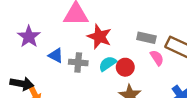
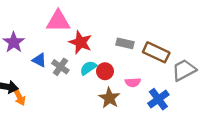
pink semicircle: (157, 58) -> (133, 82), moved, turned 120
gray cross: (78, 62) -> (60, 67), turned 30

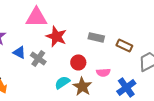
brown rectangle: (156, 52) -> (124, 45), size x0.7
cyan semicircle: (88, 68) -> (62, 82), moved

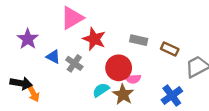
pink triangle: (36, 17) -> (72, 18), turned -30
red circle: (78, 62) -> (119, 68), size x1.5
pink semicircle: (103, 72) -> (133, 79), moved

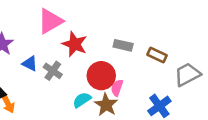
pink semicircle: (133, 79) -> (117, 88), turned 112

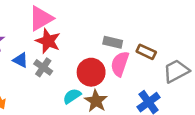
red star: (75, 44) -> (48, 41), moved
pink semicircle: (117, 88) -> (120, 64), moved, size x1.5

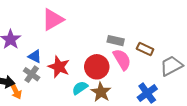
red star: (48, 41) -> (59, 67), moved
pink semicircle: (120, 64) -> (122, 59), turned 130
gray cross: (43, 67) -> (32, 74), moved

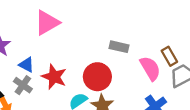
brown rectangle: (145, 49) -> (169, 56), moved, turned 35
pink semicircle: (122, 59) -> (150, 68), moved

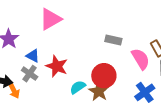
red circle: (97, 77) -> (104, 76), moved

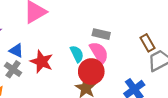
pink semicircle: (141, 59) -> (99, 53), moved
cyan semicircle: (78, 87) -> (77, 54), moved, turned 98

